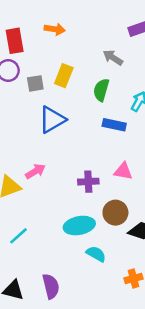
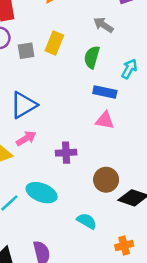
blue triangle: (52, 120) -> (23, 105), moved
pink triangle: (123, 171) -> (105, 120), moved
purple cross: (88, 182) -> (66, 153), moved
cyan ellipse: (79, 226) -> (42, 193), moved, turned 32

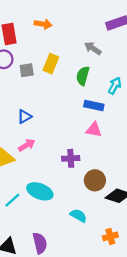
blue triangle: (23, 105) -> (24, 117), size x0.6
purple cross: (66, 153) -> (71, 158), moved

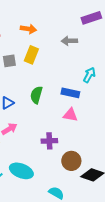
orange arrow: (43, 24) -> (28, 29), moved
gray arrow: (93, 48) -> (69, 41), turned -35
green semicircle: (83, 76) -> (36, 95), moved

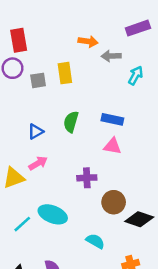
orange arrow: (28, 29) -> (88, 41), moved
yellow rectangle: (31, 55) -> (65, 73), turned -30
cyan arrow: (89, 75) -> (136, 76), moved

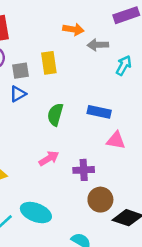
blue triangle: (36, 132) -> (18, 94), moved
pink triangle: (112, 146) -> (116, 140), moved
pink arrow: (38, 163) -> (49, 158), moved
purple cross: (87, 178) -> (84, 170), moved

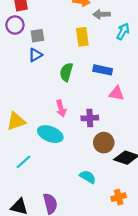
yellow rectangle: (49, 63) -> (82, 37), moved
pink arrow: (49, 158) -> (61, 108), turned 105
cyan ellipse: (36, 213) -> (50, 134), moved

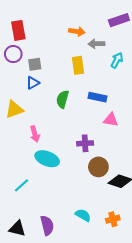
pink arrow: (61, 108) -> (35, 134), moved
yellow triangle: (16, 121) -> (14, 109), moved
cyan semicircle: (88, 177) -> (83, 215), moved

